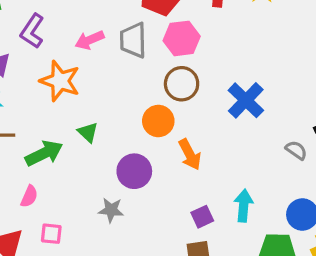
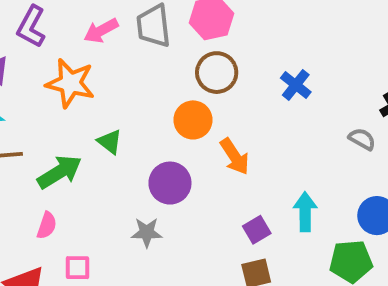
blue cross: (246, 100) -> (296, 85), size x0.7

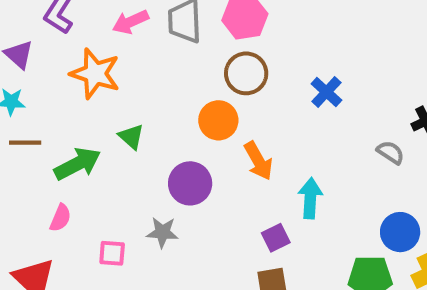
cyan arrow: (305, 212) -> (310, 198), moved
pink square: (77, 268) -> (112, 253), moved

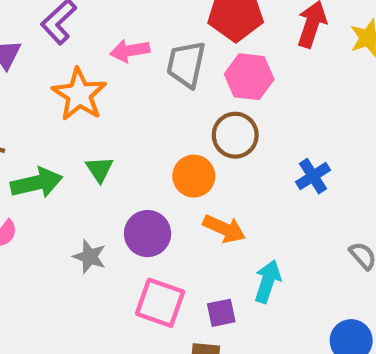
orange arrow: (258, 161) -> (224, 229), turned -51
gray star: (162, 232) -> (90, 257), moved
pink square: (112, 253) -> (160, 303), moved, size x1.6

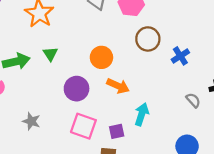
brown circle: (235, 135) -> (148, 39), moved
blue cross: (313, 176) -> (180, 56), moved
gray star: (90, 257) -> (31, 121), moved

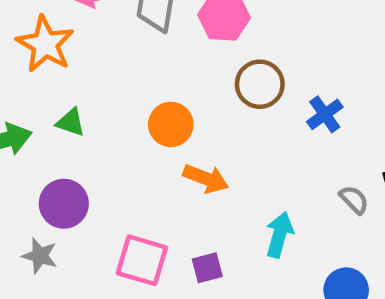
green triangle: (50, 54) -> (71, 122), turned -35
purple circle: (77, 89) -> (64, 204), moved
cyan arrow: (142, 114) -> (279, 235), moved

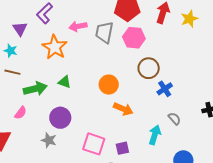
blue cross: (325, 114) -> (165, 89), moved
gray semicircle: (354, 200) -> (174, 119), moved

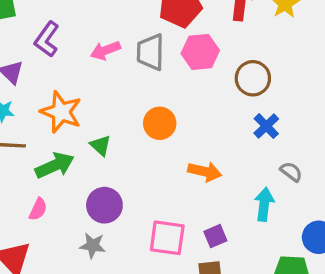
orange star: (55, 47) -> (61, 112), moved
brown circle: (149, 68) -> (253, 78), moved
green triangle: (65, 82) -> (101, 145), turned 32
orange circle: (109, 85) -> (160, 123), moved

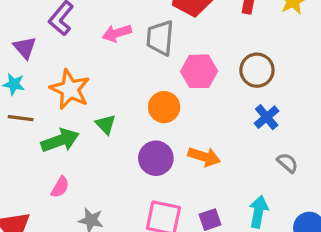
pink hexagon: (200, 52) -> (199, 71), moved
cyan arrow: (264, 204) -> (258, 212), moved
purple circle: (104, 205) -> (156, 158), moved
pink semicircle: (38, 209) -> (60, 187), moved

